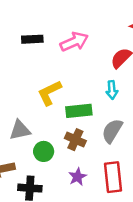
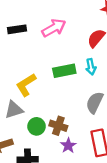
yellow L-shape: (49, 93) -> (26, 85), moved
green rectangle: (79, 111) -> (64, 71), moved
brown cross: (75, 140) -> (58, 126), moved

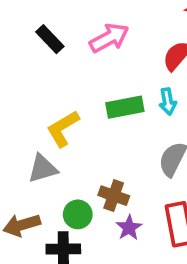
black rectangle: (17, 29) -> (50, 39), turned 54
green circle: (37, 126) -> (78, 214), moved

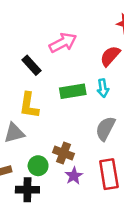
black rectangle: (50, 39) -> (32, 65), moved
yellow L-shape: (63, 129) -> (29, 105), turned -52

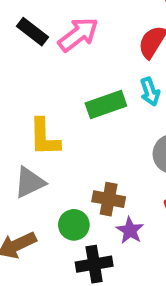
black rectangle: (32, 65) -> (32, 32), moved
black cross: (27, 190) -> (94, 264), moved

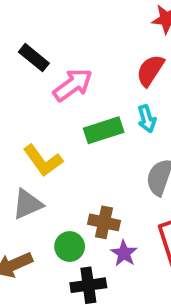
pink arrow: (78, 34) -> (73, 85), moved
yellow L-shape: (44, 137) -> (43, 160), turned -36

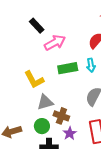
gray triangle: (27, 204) -> (45, 102), moved

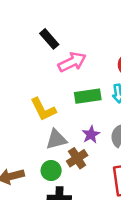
brown cross: (61, 116) -> (77, 158), turned 35
purple star: (70, 133) -> (91, 134), moved

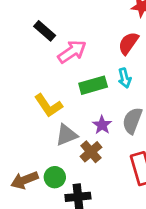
green circle: (51, 170) -> (55, 177), moved

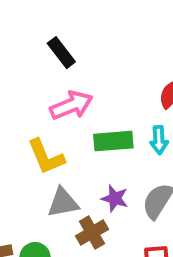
pink arrow: (72, 52) -> (71, 105), moved
purple star: (102, 125) -> (115, 198), turned -30

